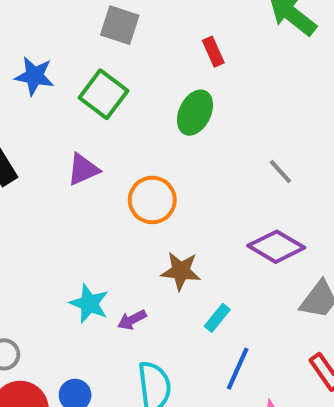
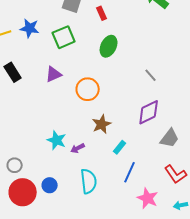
red rectangle: (213, 52) -> (102, 13), moved
green square: (103, 94) -> (64, 37), turned 30
purple diamond: (276, 247) -> (149, 112), turned -56
brown star: (181, 271) -> (102, 124), turned -30

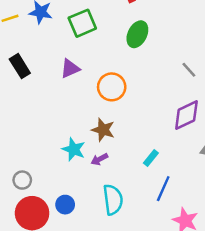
brown star: (102, 124) -> (103, 130), moved, turned -30

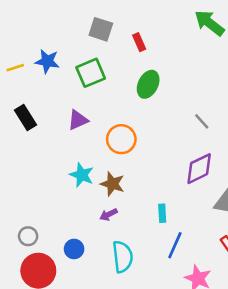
cyan star: (74, 149) -> (82, 175), moved
cyan rectangle: (151, 158) -> (162, 213), turned -42
blue circle: (65, 205) -> (74, 249), moved

